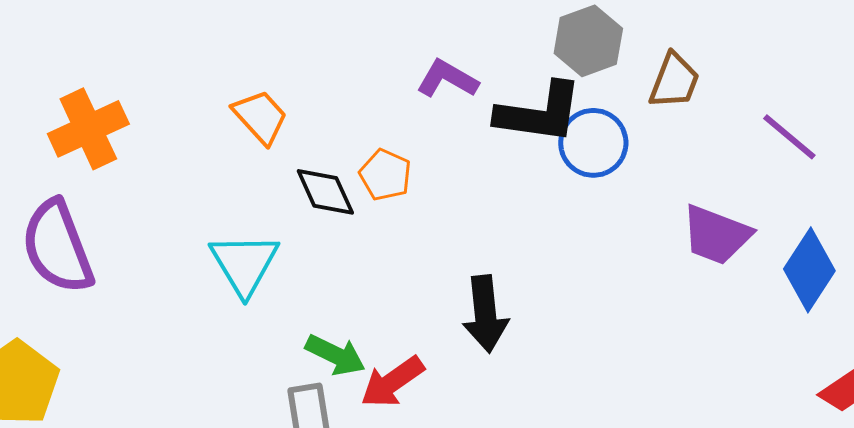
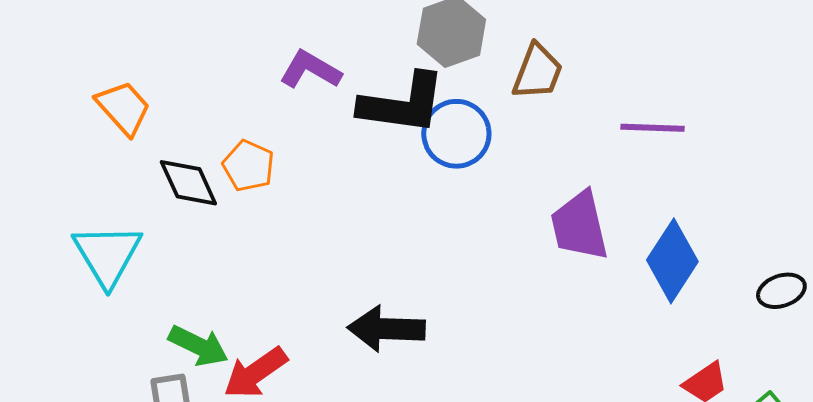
purple line: (789, 137) -> (652, 128), turned -38
purple trapezoid: (716, 235) -> (579, 226), turned 56
black arrow: (485, 314) -> (386, 329), moved, turned 98

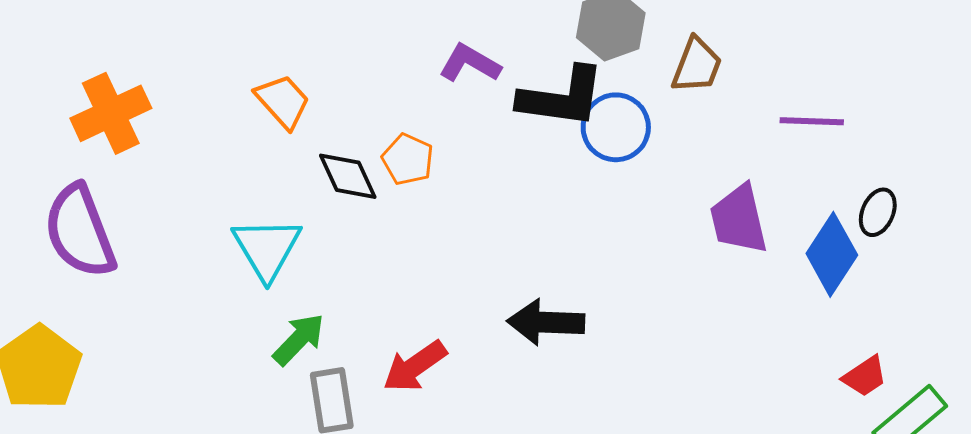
black ellipse: (781, 291) -> (878, 212), moved, turned -48
green arrow: (198, 346) -> (299, 339), moved, turned -72

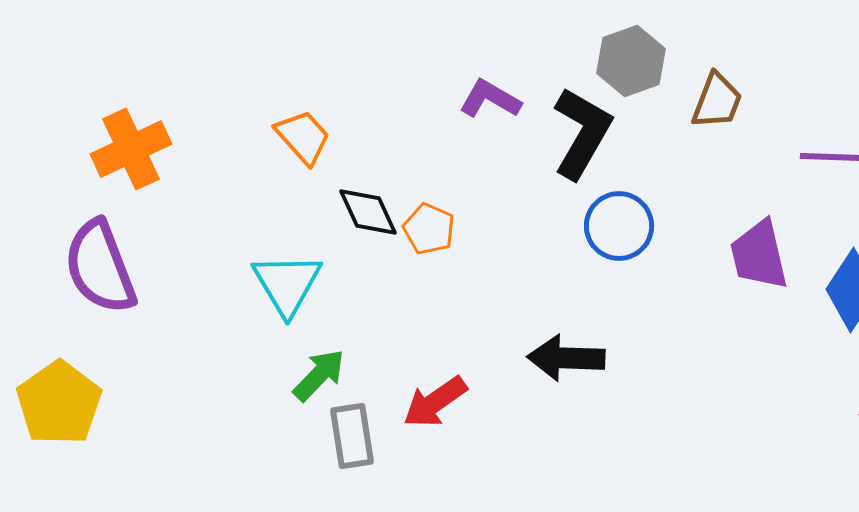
black L-shape: (562, 97) -> (582, 133), turned -68
blue circle: (616, 127) -> (619, 226), moved
orange pentagon: (408, 159) -> (429, 229), moved

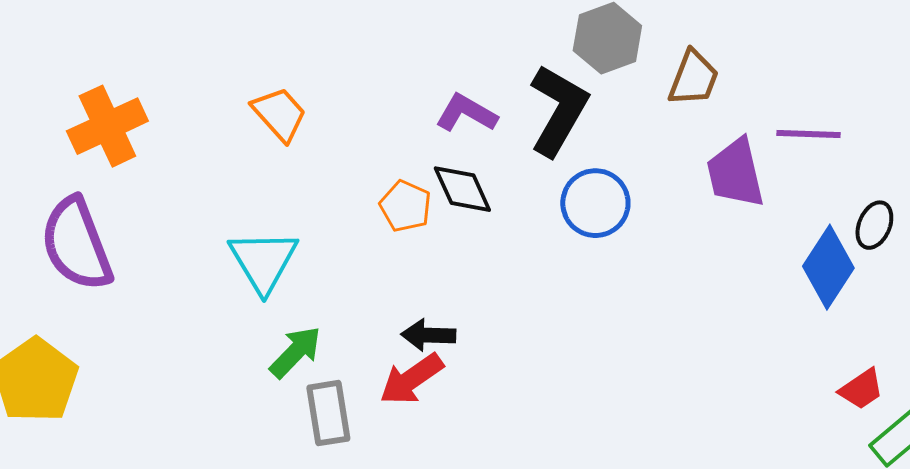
purple L-shape: (490, 99) -> (466, 113), moved
black diamond: (368, 212) -> (462, 189), moved
purple trapezoid: (759, 255) -> (735, 173), moved
black arrow: (566, 358) -> (428, 335), moved, size x0.7

